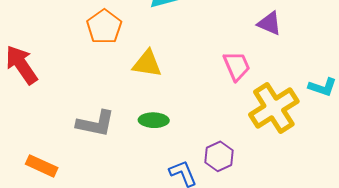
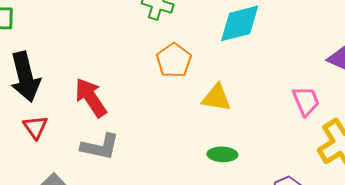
gray L-shape: (96, 124) -> (100, 147), moved

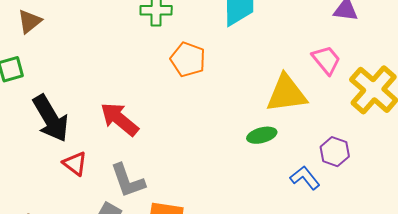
yellow triangle: (216, 98) -> (286, 94), moved, size x1.4
gray L-shape: (100, 147) -> (128, 181), moved, turned 75

